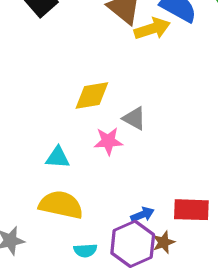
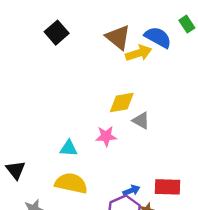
yellow diamond: (92, 96) -> (122, 102), moved
gray triangle: (134, 118) -> (141, 121), moved

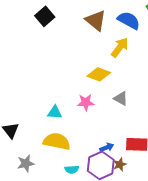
yellow arrow: (139, 53) -> (120, 47), moved, turned -35
yellow diamond: (122, 102) -> (99, 74), turned 30
gray triangle: (141, 121) -> (121, 98), moved

